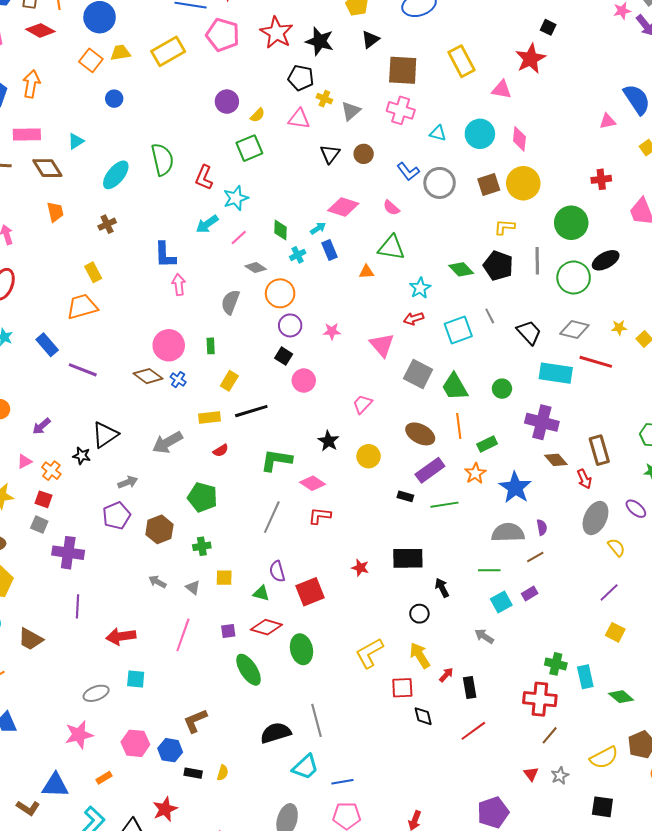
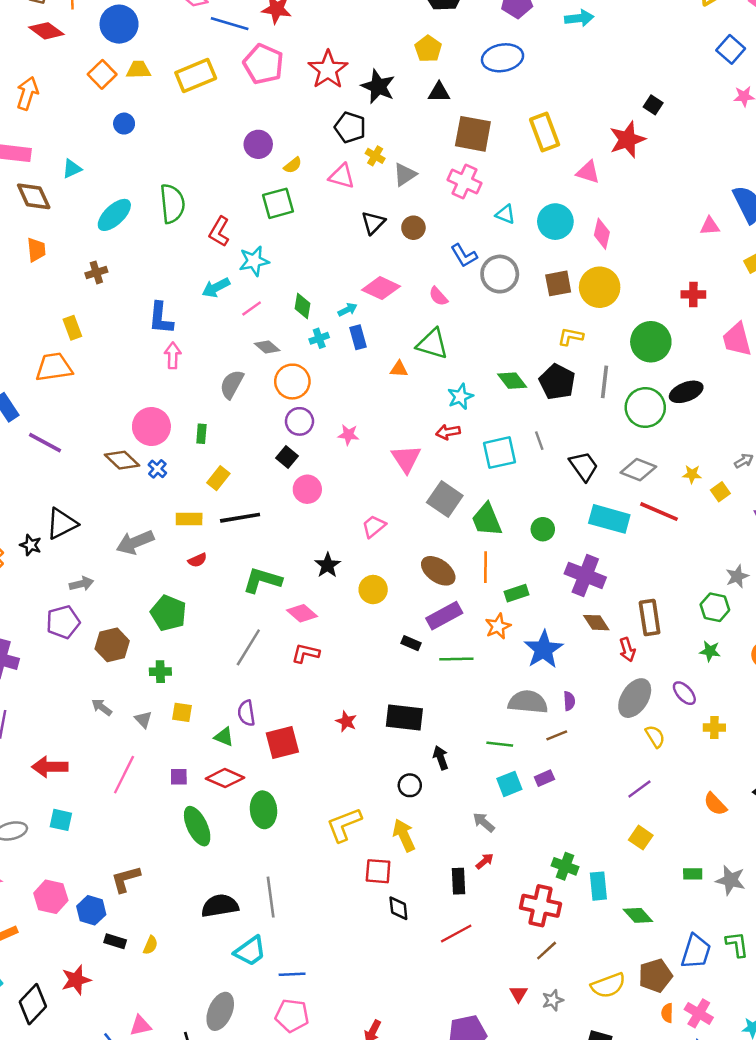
black triangle: (370, 40) -> (439, 92), turned 30
red arrow: (446, 675) -> (485, 861), moved

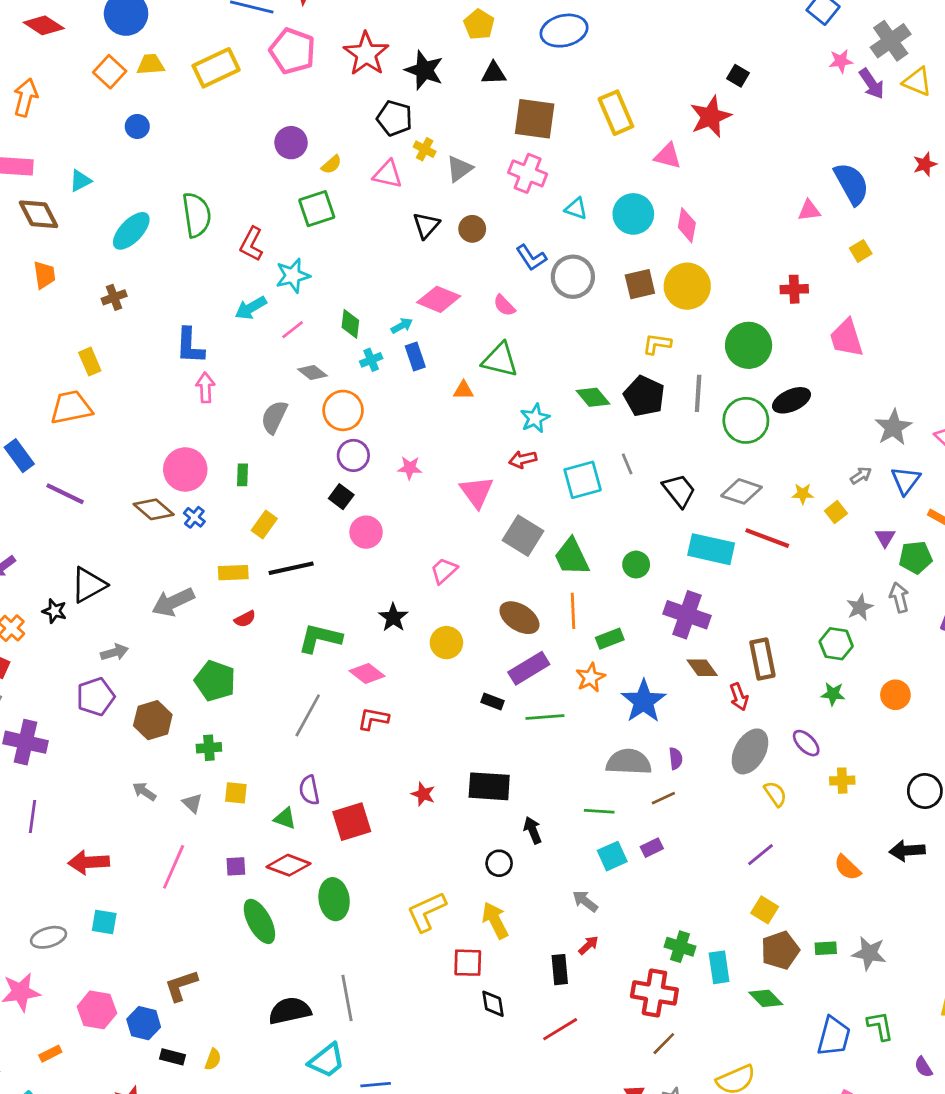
brown pentagon: (655, 976) -> (780, 950), moved

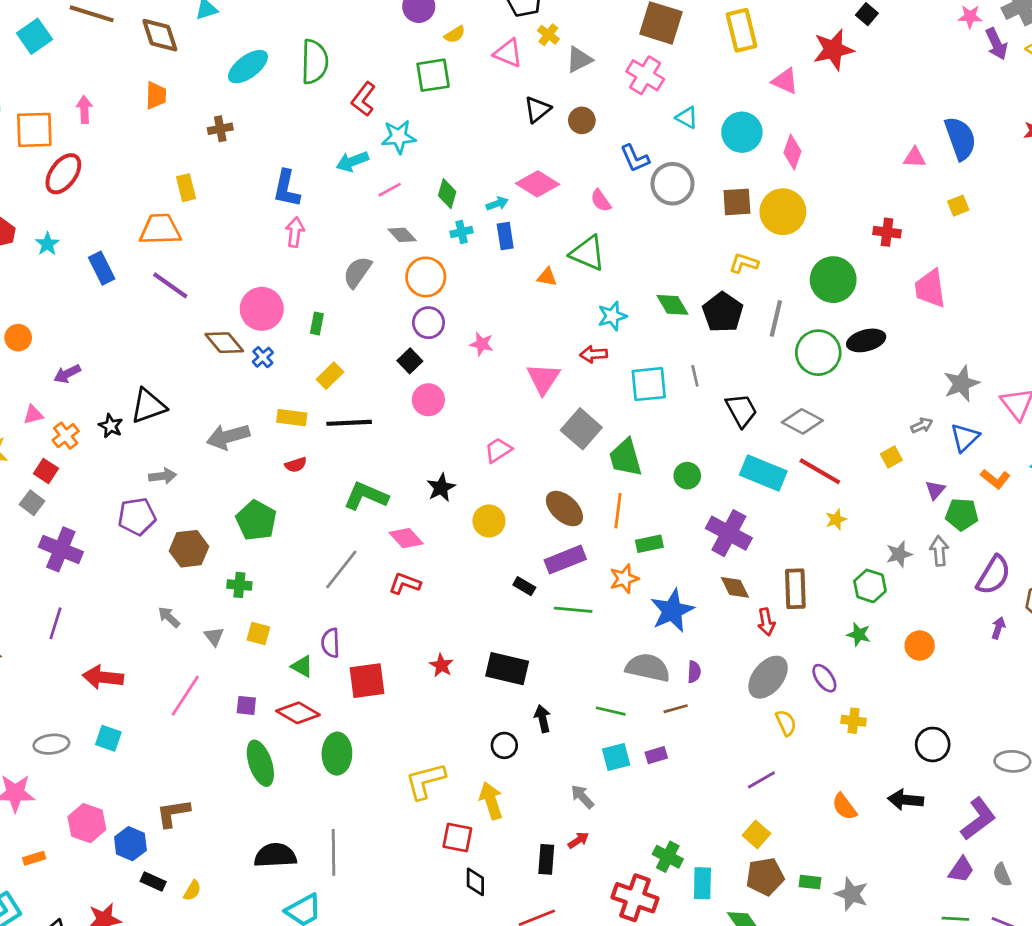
purple line: (65, 494) -> (170, 285), moved
yellow star: (803, 494) -> (836, 519), moved, turned -30

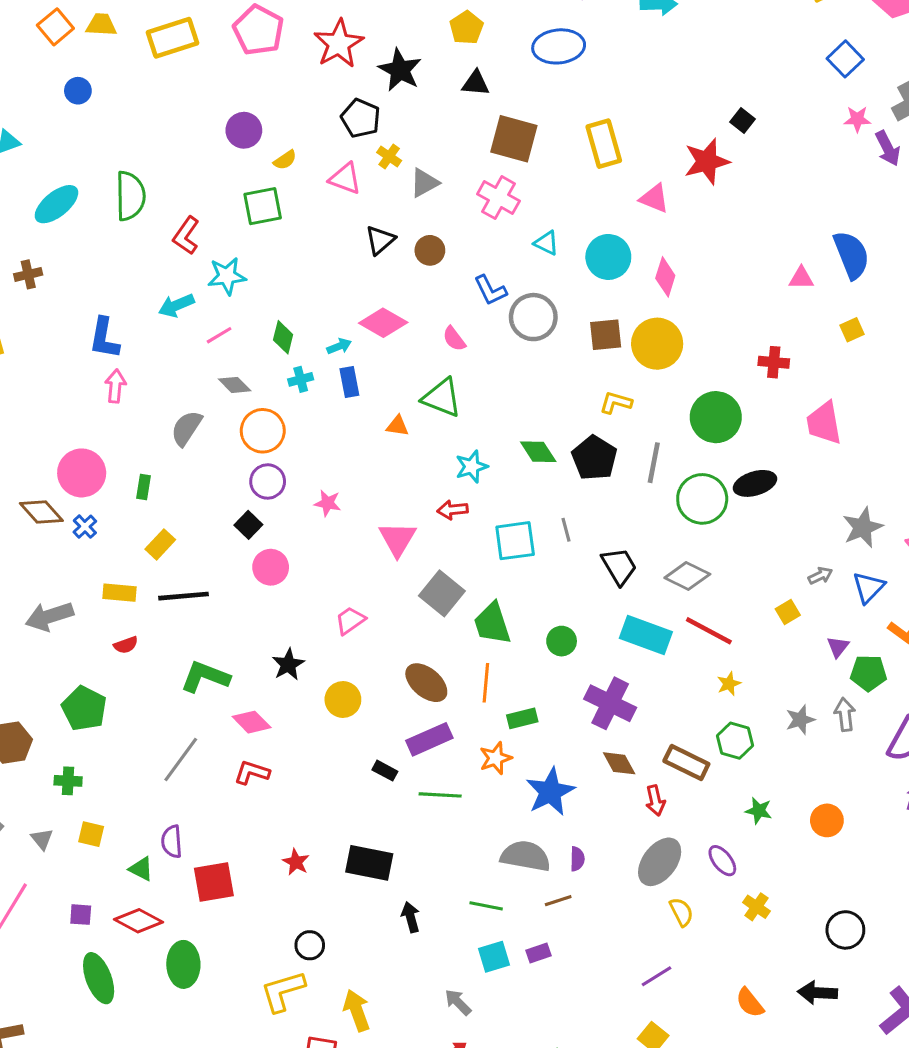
green hexagon: (870, 586) -> (735, 741), moved
brown rectangle: (795, 589) -> (686, 762), turned -60
yellow cross: (854, 721) -> (757, 907), turned 30
black circle: (504, 745) -> (310, 945), moved

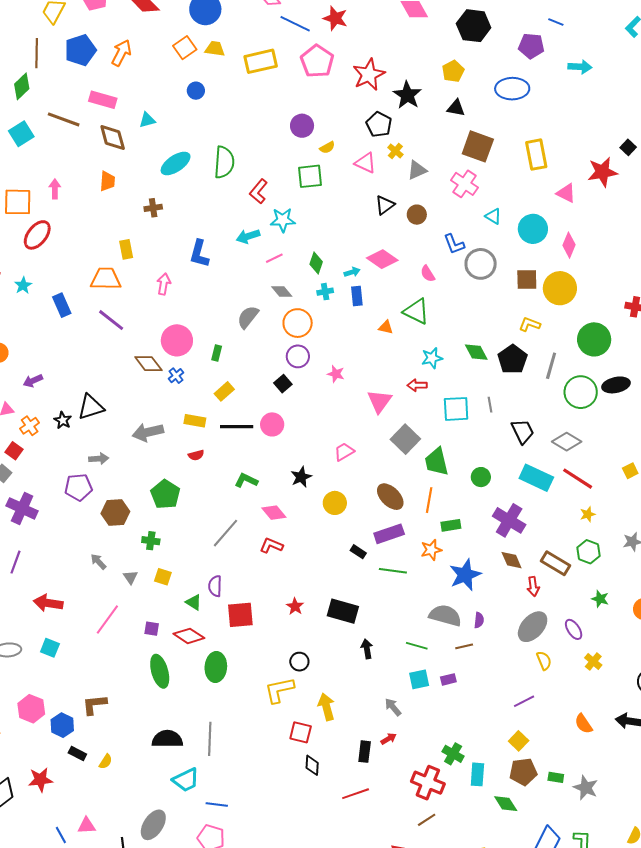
pink arrow: (115, 386) -> (164, 284), moved
pink circle: (271, 567) -> (272, 424), moved
green L-shape: (205, 677) -> (246, 480), size x0.7

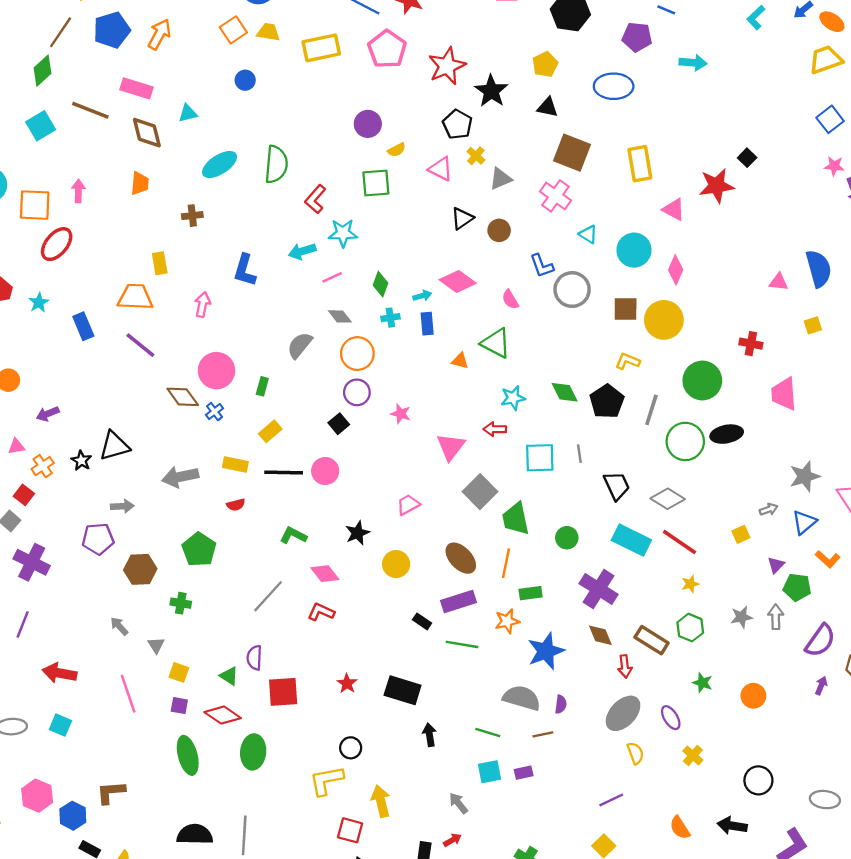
brown line: (37, 53) -> (61, 32), turned 32
yellow square: (163, 577) -> (179, 672), moved
pink line: (107, 619) -> (128, 694), turned -56

